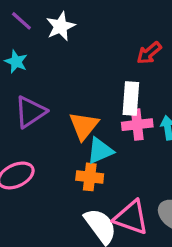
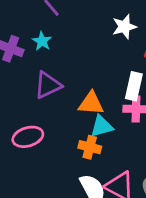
white star: (61, 26) -> (124, 27), moved
orange triangle: (84, 126) -> (91, 103), turned 48

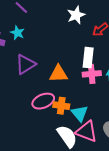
cyan triangle: (102, 126) -> (80, 113), moved, turned -48
pink ellipse: (28, 137) -> (43, 101), moved

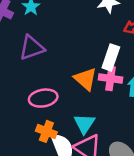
orange triangle: (58, 74) -> (85, 79), moved, turned 30
orange cross: (61, 106) -> (46, 131), moved

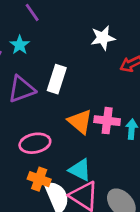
white rectangle: (111, 57) -> (57, 79), moved
cyan triangle: (84, 124) -> (80, 170), turned -35

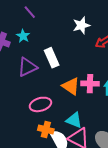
white rectangle: (57, 79) -> (52, 58), turned -36

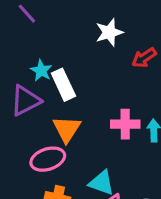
cyan star: (23, 36) -> (41, 70), moved
orange triangle: (71, 86) -> (67, 129), moved, turned 30

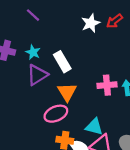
red arrow: (144, 58) -> (114, 21), moved
cyan star: (41, 70) -> (33, 52), moved

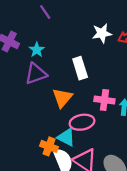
white rectangle: (62, 62) -> (80, 68), moved
pink ellipse: (56, 114) -> (82, 122), moved
cyan triangle: (94, 127) -> (66, 137), moved

